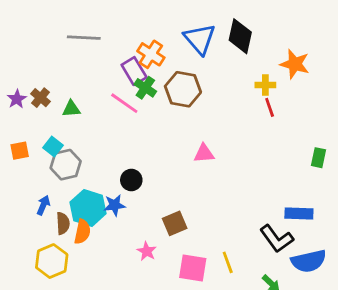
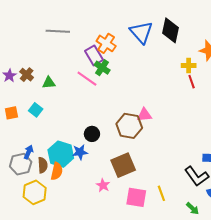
brown hexagon: (183, 89) -> (129, 126), moved
gray hexagon: (66, 165) -> (21, 164), moved
brown square: (175, 223) -> (123, 165), size x1.4

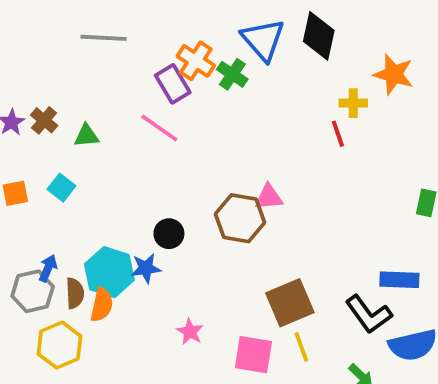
green cross: (102, 68) -> (232, 74), moved
red line: (192, 82) -> (338, 134), moved
brown square: (123, 165) -> (290, 303), moved

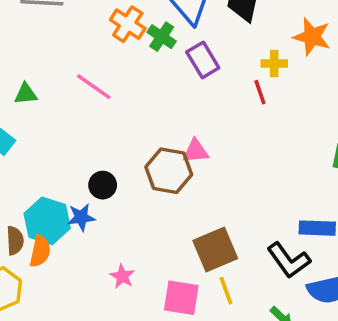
purple rectangle: (173, 84) -> (203, 60), moved

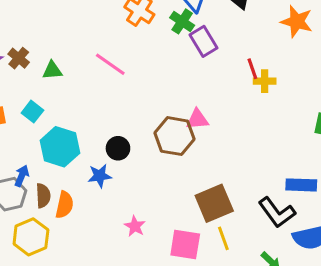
green cross: (162, 37) -> (182, 21), moved
yellow cross: (274, 63) -> (265, 81), moved
cyan hexagon: (47, 221) -> (60, 147), moved

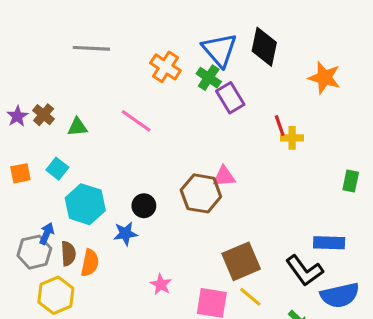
yellow line: (223, 238) -> (250, 297), turned -30

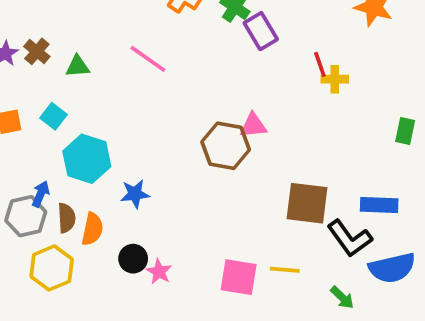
black circle: (144, 206) -> (133, 259), moved
brown square: (241, 261) -> (307, 203), moved, turned 30
pink star: (161, 284) -> (159, 272), moved
yellow line: (250, 297) -> (285, 270), turned -35

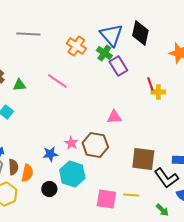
brown hexagon: (226, 146) -> (95, 145), moved
cyan hexagon: (87, 159) -> (72, 174), moved
pink star: (159, 272) -> (71, 143), moved

